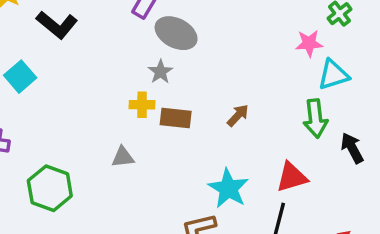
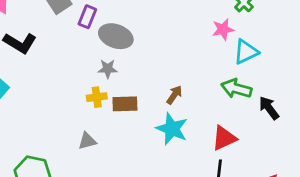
gray star: (160, 72) -> (108, 69), turned -30
green arrow: (315, 118) -> (236, 89), turned 120
cyan star: (228, 188) -> (172, 129), moved

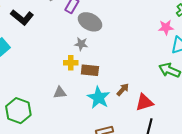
brown arrow: (174, 95) -> (123, 90), moved
cyan star: (172, 129) -> (99, 98), moved
red triangle: (224, 138) -> (144, 102), moved

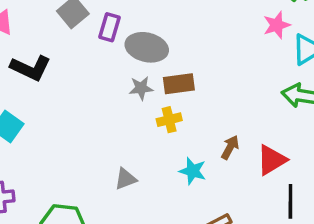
yellow cross: (71, 63) -> (169, 120), moved
brown rectangle: (90, 70) -> (179, 84), moved
cyan star: (99, 98) -> (193, 171), size x0.7

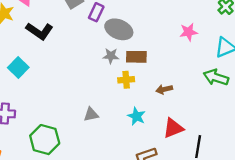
pink star: (277, 25) -> (189, 32), moved
brown arrow: (230, 147) -> (164, 89), moved, turned -140
red triangle: (272, 160) -> (173, 128), moved

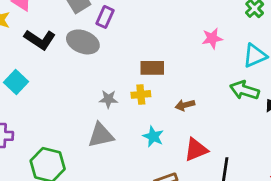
gray ellipse: (119, 29) -> (83, 42), moved
gray star: (111, 56) -> (108, 99), moved
gray triangle: (91, 115) -> (101, 135), size x1.5

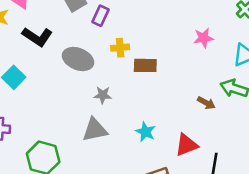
gray ellipse: (83, 42) -> (78, 59), moved
yellow cross: (141, 94) -> (120, 48), moved
brown arrow: (185, 105) -> (206, 103), moved, turned -138

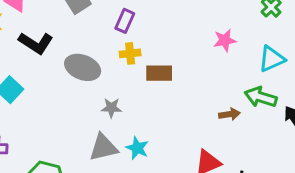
purple rectangle: (100, 16) -> (125, 21), moved
brown arrow: (206, 103) -> (229, 114), turned -36
cyan star: (145, 132) -> (137, 148), moved

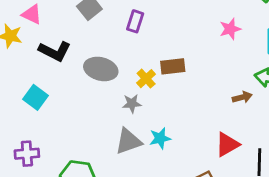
yellow cross: (130, 53) -> (146, 79), moved, turned -30
cyan star: (137, 148) -> (160, 138), turned -30

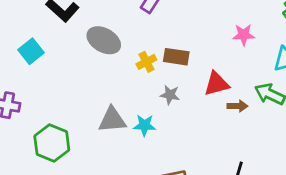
gray star: (132, 104) -> (170, 95), moved
red triangle: (227, 144) -> (217, 84), moved

